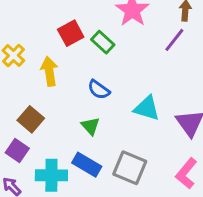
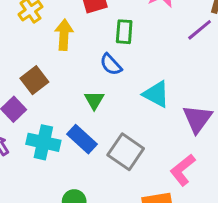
green rectangle: (103, 42) -> (124, 32), moved, turned 40

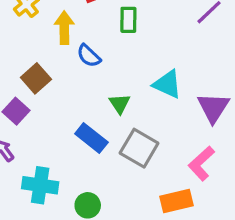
blue semicircle: (111, 64) -> (89, 56), moved
green triangle: (94, 100) -> (120, 104), moved
cyan cross: (43, 142) -> (40, 185), moved

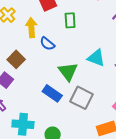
green triangle: (120, 104) -> (68, 72), size x1.5

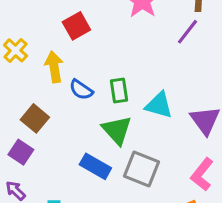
green rectangle: (70, 20) -> (119, 90), moved

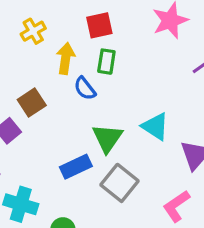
green rectangle: (119, 90) -> (106, 62), moved
blue rectangle: (95, 166) -> (76, 167), turned -72

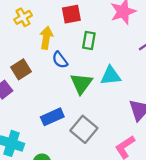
green rectangle: (106, 62) -> (89, 41), moved
cyan triangle: (155, 126) -> (111, 76), moved, turned -40
green triangle: (107, 138) -> (81, 83), moved

